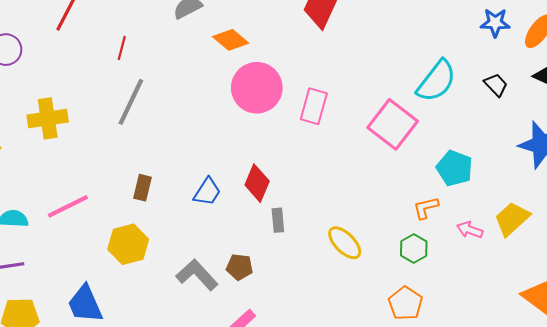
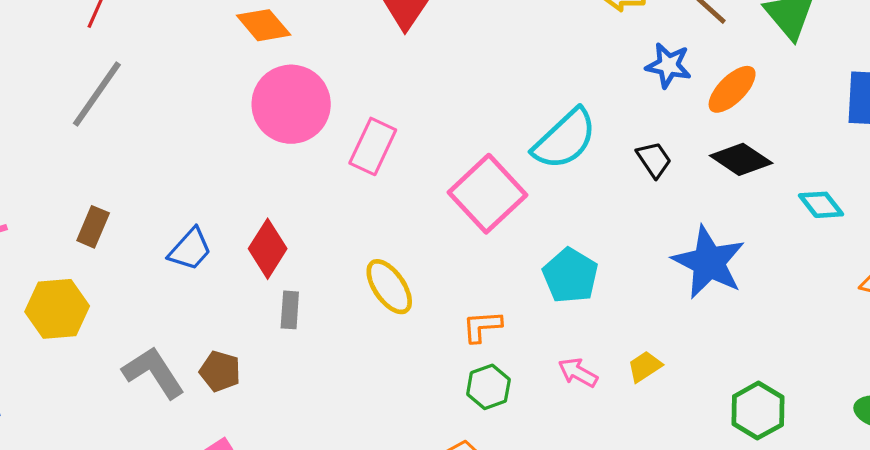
orange L-shape: (426, 208) -> (482, 326), moved
yellow trapezoid: (512, 219) -> (645, 367), size x0.6
yellow ellipse: (345, 243) -> (389, 287), moved

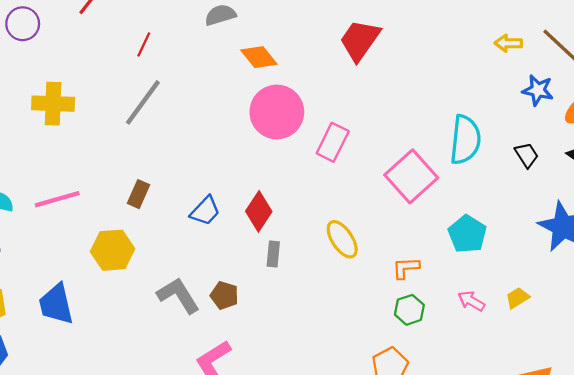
cyan semicircle: (565, 139) -> (465, 140), turned -42

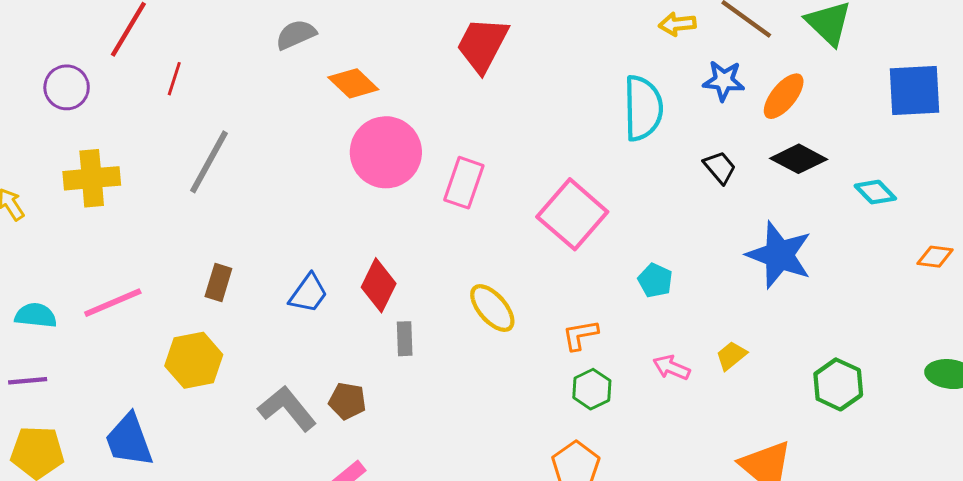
purple circle: (23, 24) -> (67, 87), moved
red line: (144, 44) -> (174, 79), moved
cyan semicircle: (465, 140) -> (643, 108), moved
cyan pentagon: (467, 234) -> (655, 280), size x0.7

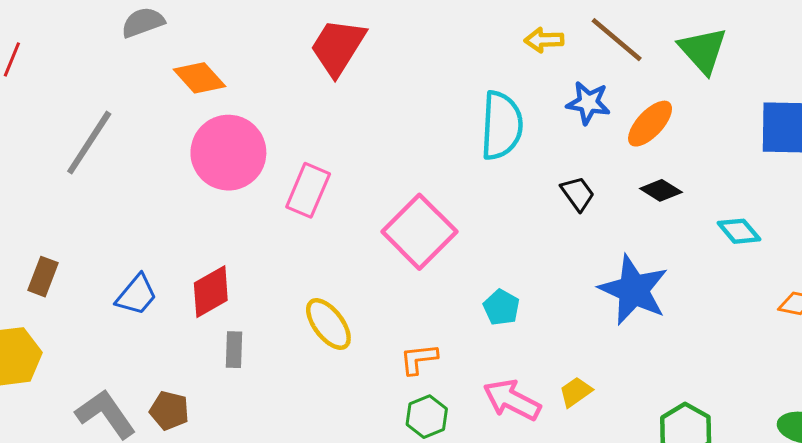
black diamond: (799, 159) -> (661, 190), size x0.7
gray line: (209, 162) -> (89, 143), moved
red diamond: (379, 285) -> (211, 292), turned 30
pink arrow: (671, 368) -> (512, 400), size x1.5

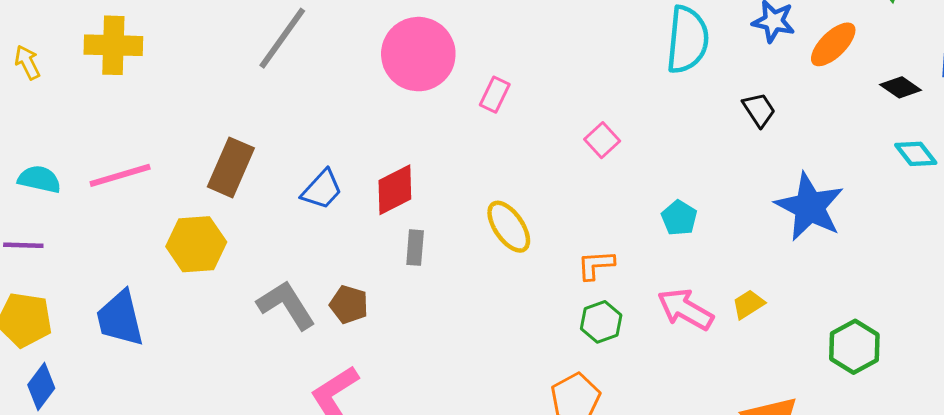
pink rectangle: (308, 190) -> (495, 95), size x0.7
black diamond: (661, 190) -> (901, 87), moved
pink square: (419, 232) -> (602, 140), size x0.5
brown rectangle: (43, 277) -> (231, 167), size x1.5

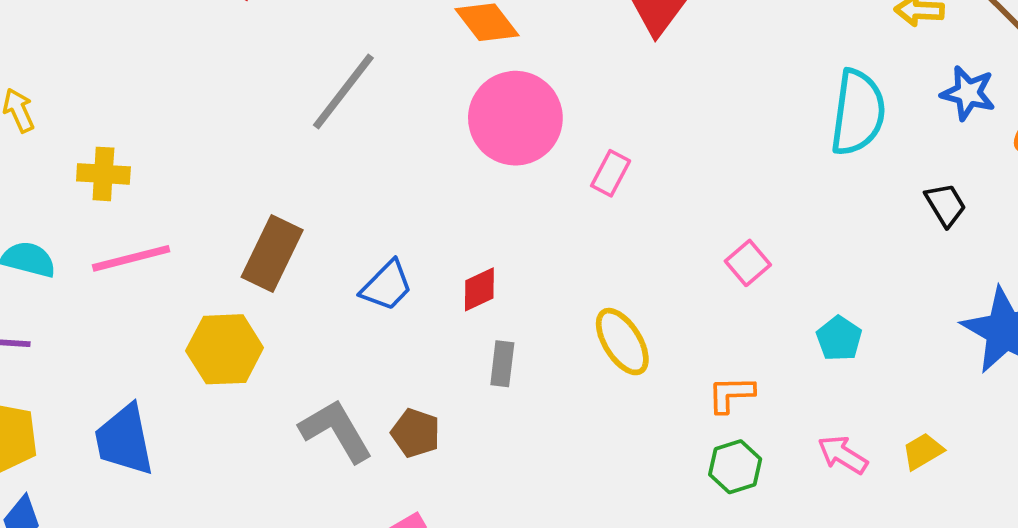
yellow cross: (113, 45) -> (103, 174), moved, size x0.7
pink square: (602, 140) -> (748, 263), moved
red diamond: (395, 190) -> (479, 289), size x0.7
pink arrow: (685, 309) -> (843, 455), size x0.7

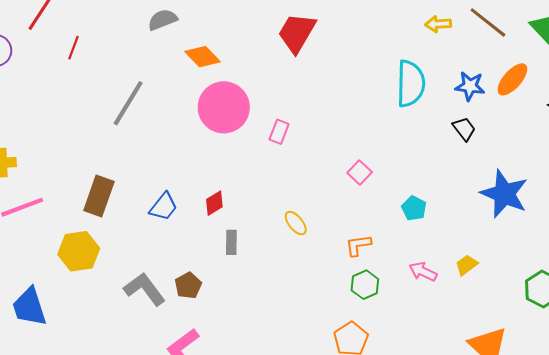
blue star: (968, 93) -> (470, 86), moved
yellow ellipse: (622, 342) -> (296, 223), size x0.7
brown pentagon: (416, 433) -> (188, 285), turned 30

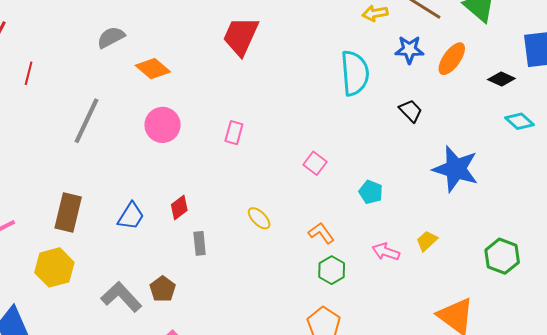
blue star: (470, 86) -> (409, 50), moved
pink circle: (224, 107) -> (163, 125), moved, size x0.7
orange L-shape: (358, 245) -> (321, 233), turned 68

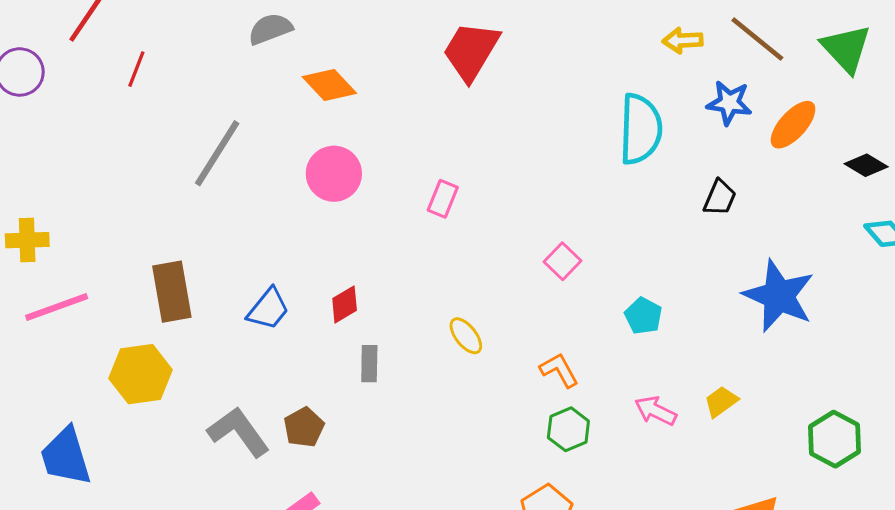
black trapezoid: (411, 111) -> (720, 198), turned 60
brown rectangle: (68, 213) -> (172, 292), turned -30

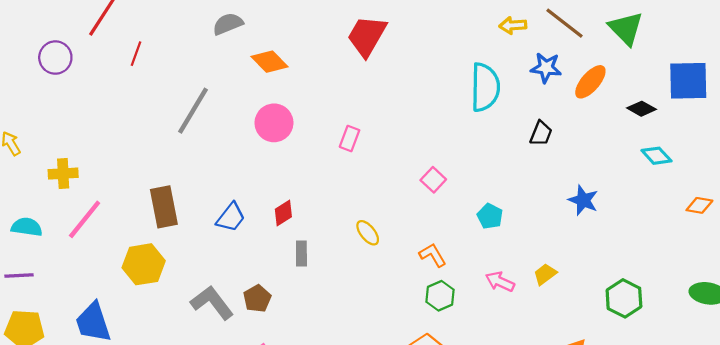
blue star: (779, 296) -> (583, 200), size x0.6
pink line: (57, 307) -> (85, 219), turned -30

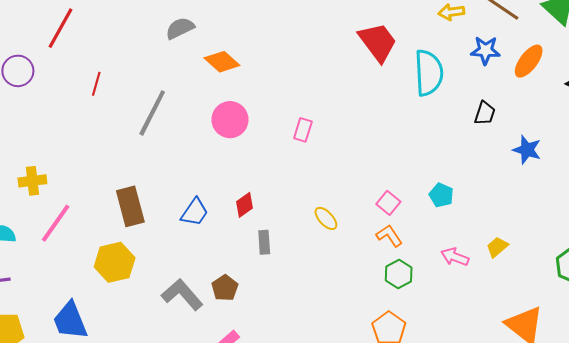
red trapezoid: (367, 36) -> (378, 42), moved, turned 117
red line: (136, 54) -> (96, 84), moved
pink square: (433, 180) -> (388, 203), moved
blue star: (583, 200) -> (527, 150), moved

